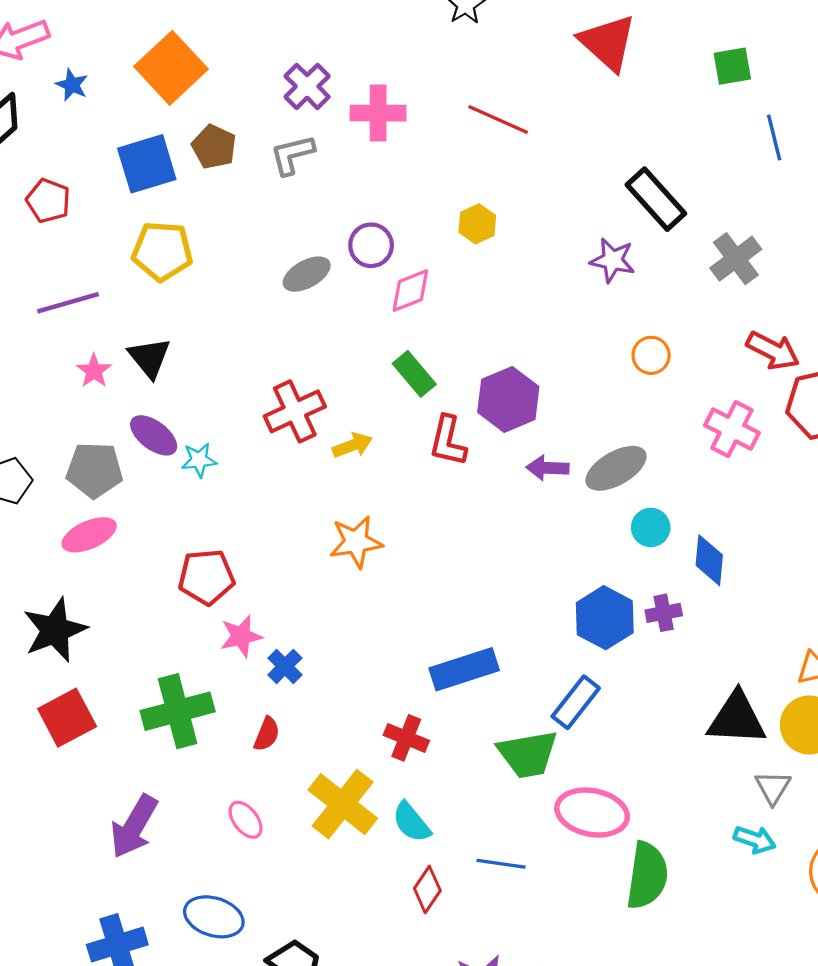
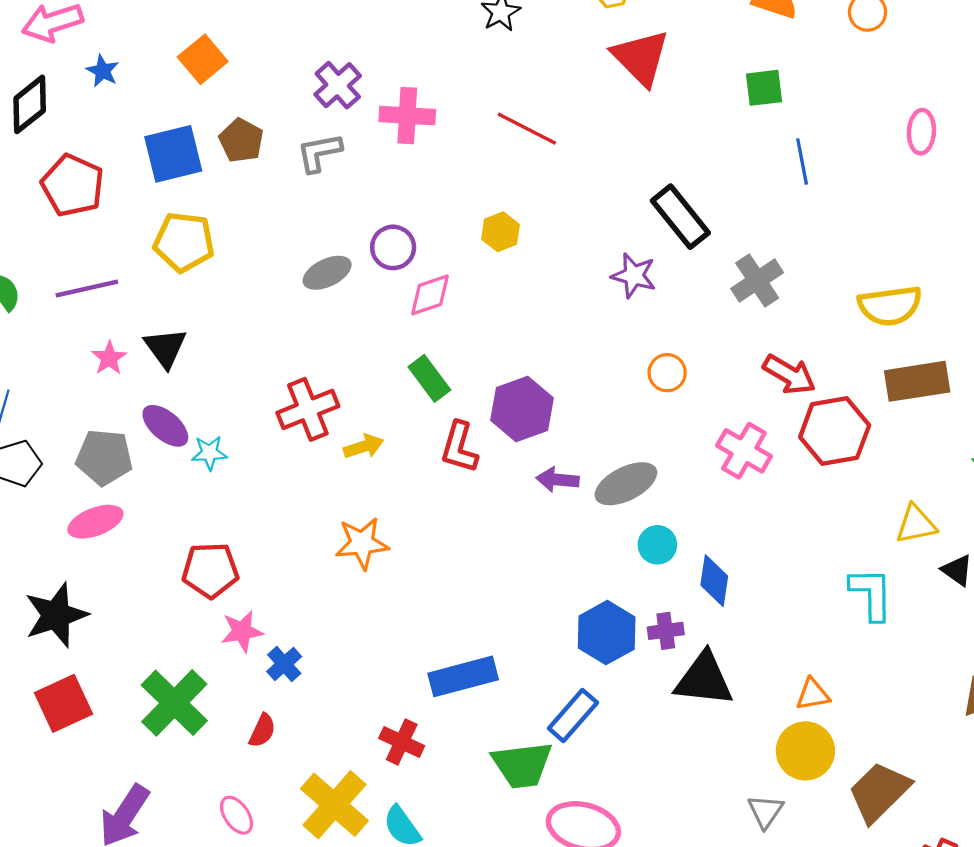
orange square: (171, 68) -> (203, 59), size x0.7
red pentagon: (48, 201) -> (73, 185), size x1.4
green cross: (178, 711) -> (174, 703), turned -34
black triangle: (737, 719) -> (704, 679), moved

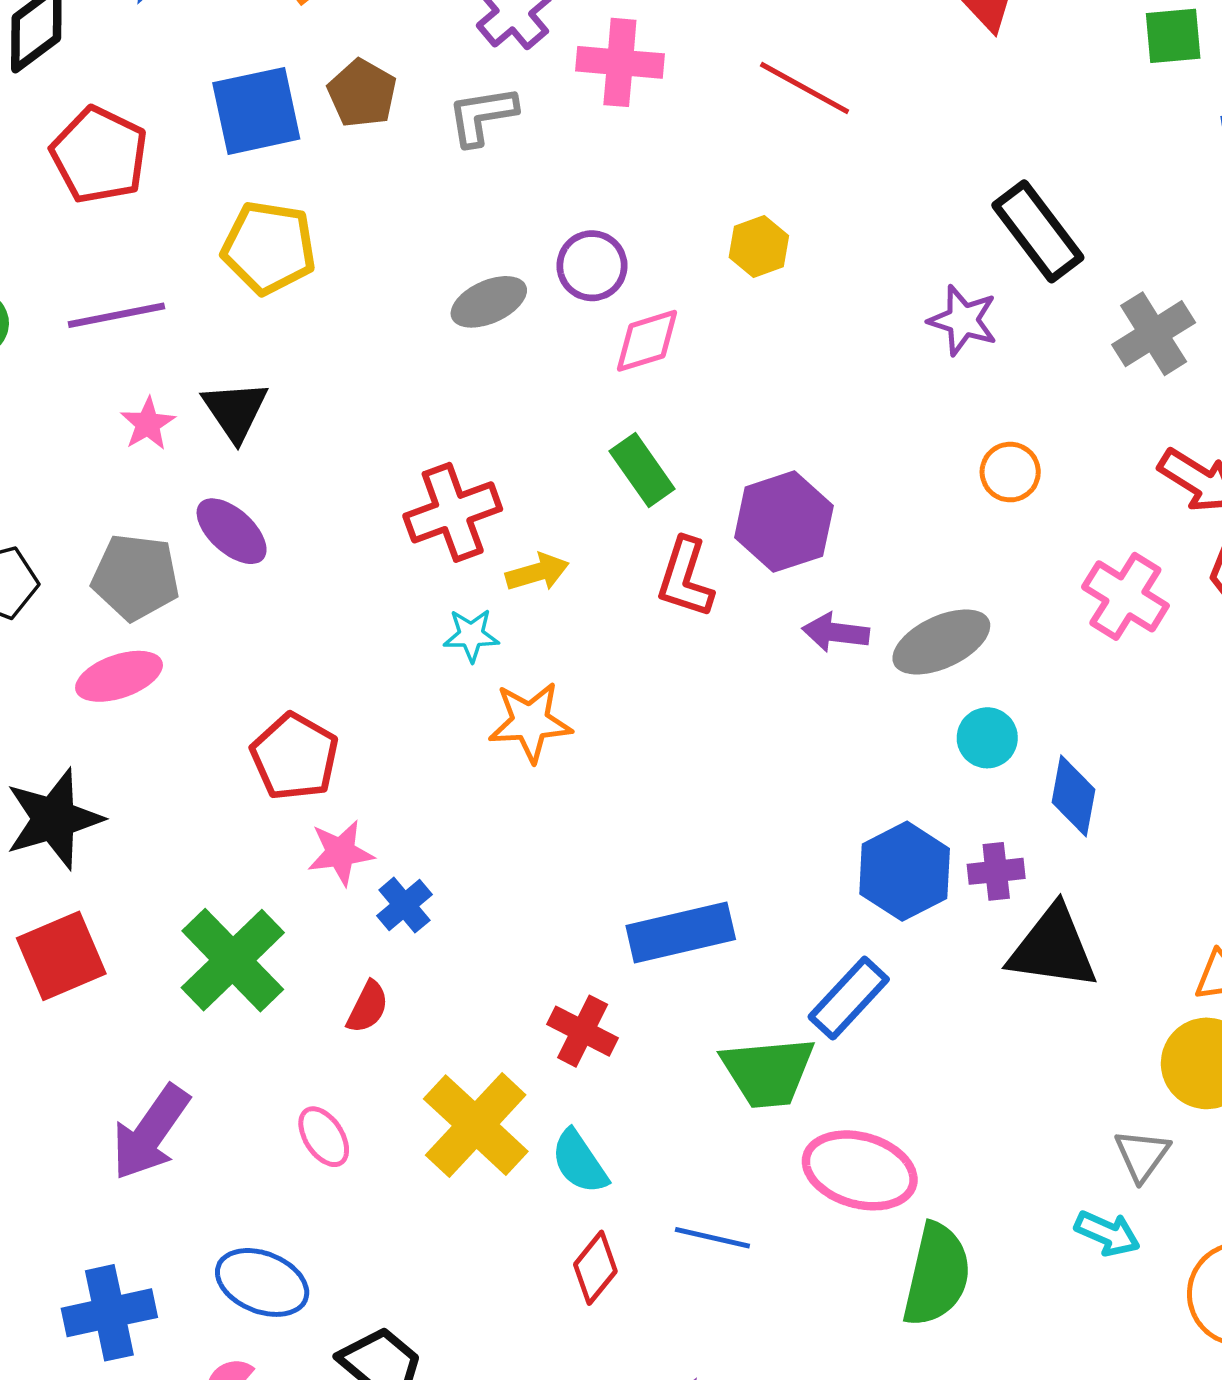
cyan star: (209, 453) -> (471, 635), moved
red pentagon: (210, 570) -> (295, 757), turned 30

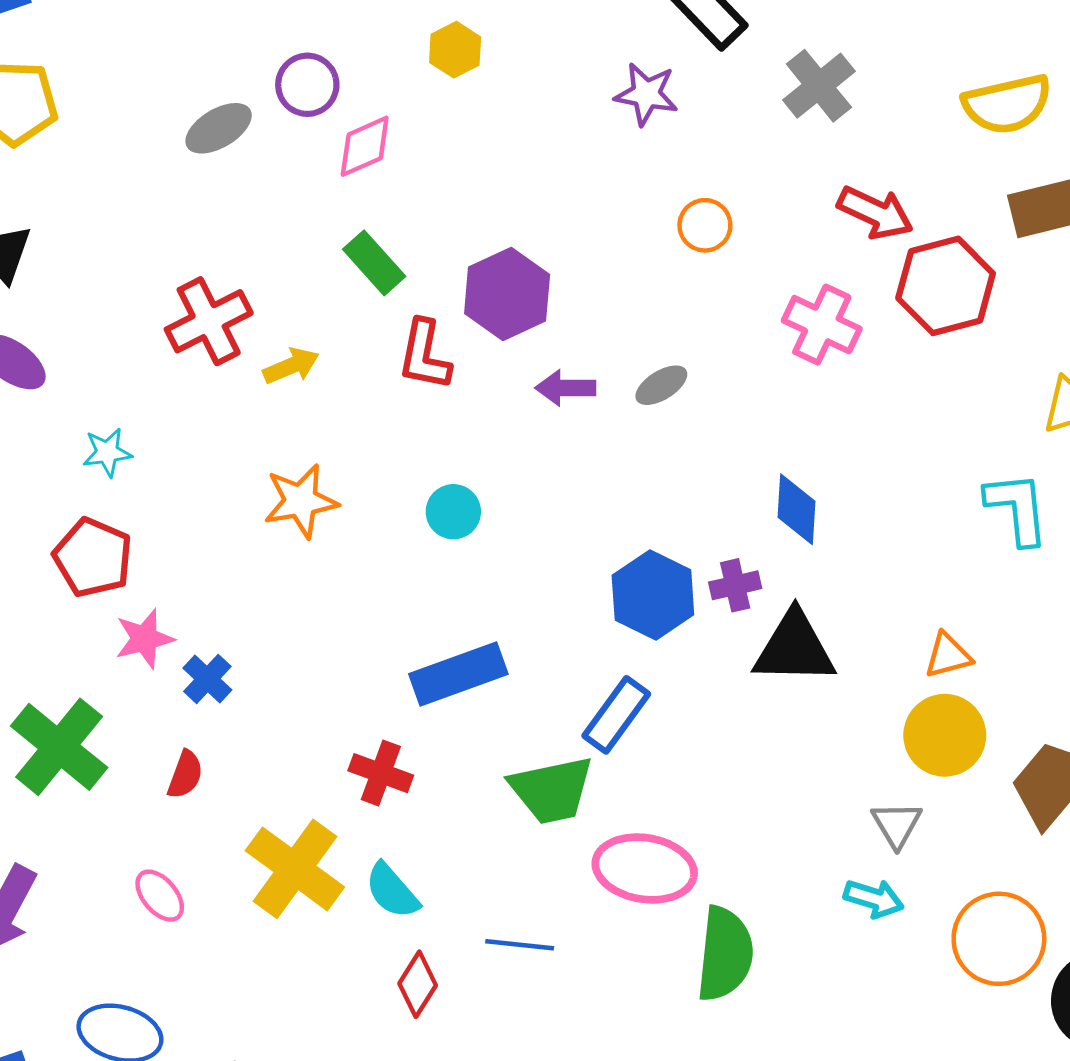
cyan star: (471, 635) -> (107, 452), moved
gray ellipse: (941, 642) -> (661, 385), size x0.6
cyan circle: (987, 738) -> (453, 512), moved

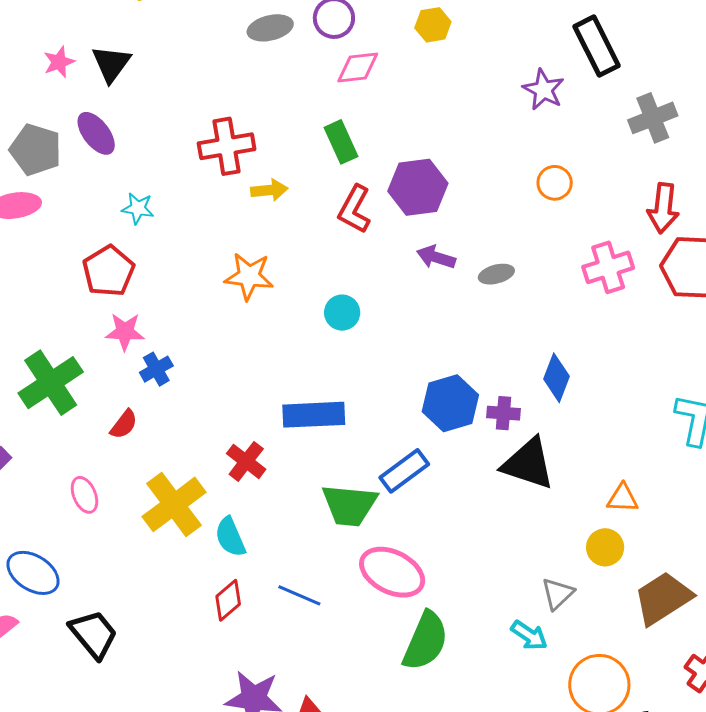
red arrow: (875, 213) -> (663, 208), turned 54
pink cross: (822, 325) -> (608, 267), turned 30
yellow circle: (945, 735) -> (605, 547), size x0.7

